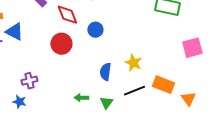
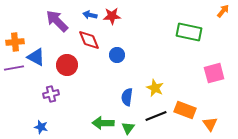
red circle: (61, 44) -> (67, 65), moved
purple cross: (29, 81) -> (51, 94), moved
green arrow: (81, 98) -> (103, 123), size x1.5

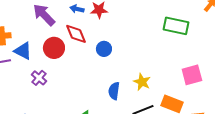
red circle: (67, 65) -> (54, 48), moved
pink square: (214, 73) -> (192, 75), moved
purple cross: (51, 94) -> (39, 78), moved, turned -35

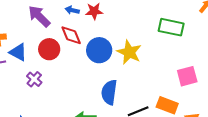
blue circle: (104, 49) -> (99, 50), size x1.6
yellow star: (142, 82) -> (129, 52), moved, size x1.4
blue semicircle: (114, 91) -> (109, 92), size x1.4

